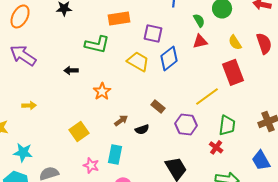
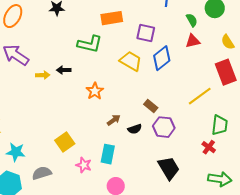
yellow arrow: (29, 105) -> (43, 75), moved
purple hexagon: (186, 124) -> (164, 127), moved
yellow square: (79, 131) -> (65, 142), moved

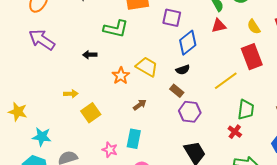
yellow trapezoid: (131, 61) -> (147, 67), moved
yellow arrow: (43, 75) -> (71, 94), moved
black semicircle: (135, 129) -> (183, 70), moved
yellow square: (65, 142) -> (91, 113), moved

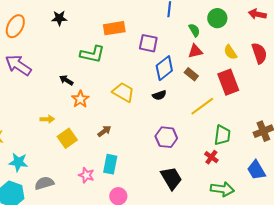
black arrow: (90, 55) -> (66, 80), turned 32
orange star: (121, 76) -> (80, 99), moved
brown rectangle: (177, 91) -> (191, 74), moved
brown arrow: (140, 105) -> (104, 131), moved

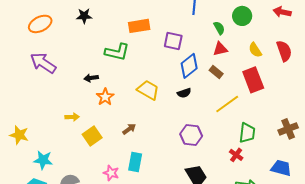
orange ellipse: (15, 26) -> (40, 24), turned 35
black arrow: (66, 80) -> (91, 78), turned -40
blue trapezoid: (256, 170) -> (281, 168), turned 135

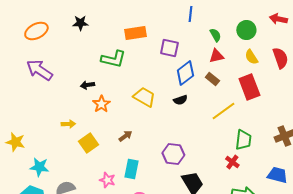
green circle: (242, 16) -> (246, 30), moved
purple hexagon: (191, 135) -> (173, 154), moved

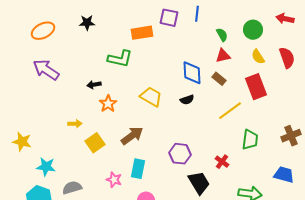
purple square: (169, 48) -> (169, 18), moved
blue diamond: (185, 73) -> (192, 73), turned -55
brown arrow: (125, 136) -> (132, 136), size x1.6
red cross: (232, 162) -> (222, 162), moved

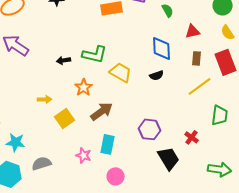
green semicircle: (222, 35) -> (168, 10), moved
green L-shape: (120, 59) -> (95, 54), moved
brown rectangle: (219, 79) -> (197, 58), moved, turned 56
orange star: (108, 104) -> (84, 87), moved

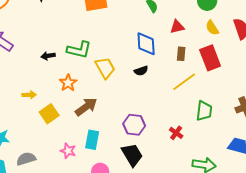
yellow trapezoid: (121, 72) -> (105, 68), turned 30
black trapezoid: (169, 158) -> (132, 155), moved

